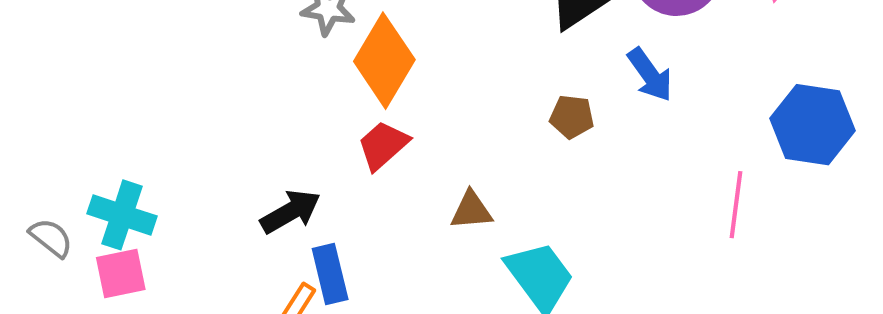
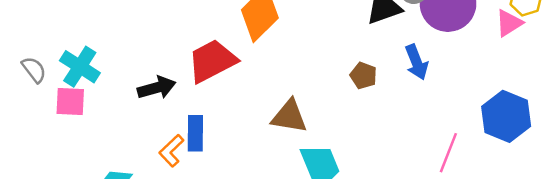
red trapezoid: (383, 145) -> (212, 61), moved, size x1.5
brown triangle: (471, 210) -> (289, 116), size x1.4
black arrow: (290, 212) -> (157, 88), moved

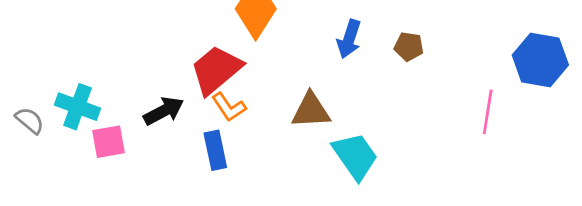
blue arrow: (416, 62) -> (349, 39), moved, turned 52
brown pentagon: (363, 76) -> (409, 46), moved
pink square: (70, 101) -> (109, 142), moved
orange L-shape: (171, 151) -> (229, 107), moved, turned -68

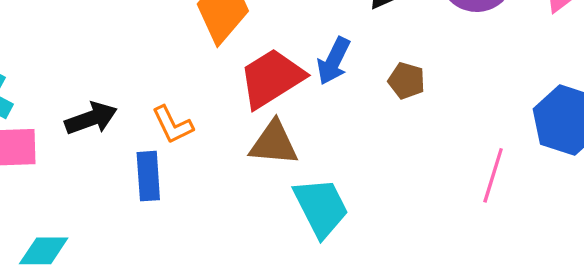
red trapezoid: (216, 70) -> (272, 78), moved

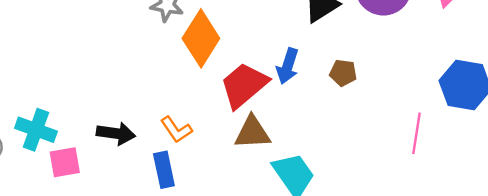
black arrow: (91, 118) -> (116, 133), turned 36

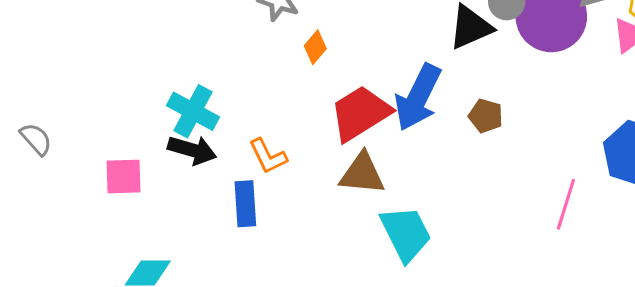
orange diamond: (201, 38) -> (315, 47), size x0.5
blue arrow: (288, 66) -> (418, 97), size x1.5
cyan cross: (36, 130) -> (193, 111), moved

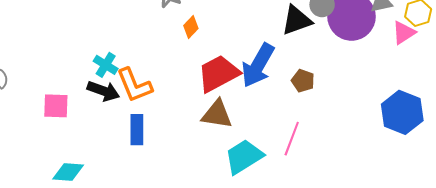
cyan cross: (193, 111) -> (106, 65), size x0.7
orange L-shape: (268, 156) -> (134, 85), moved, size x1.4
pink line: (566, 204) -> (292, 139), moved
cyan trapezoid: (406, 233) -> (244, 157), turned -99

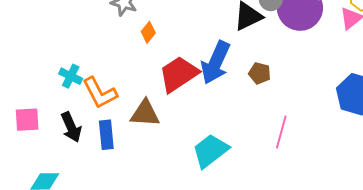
black arrow: (103, 91) -> (71, 127), moved, turned 52
brown triangle: (217, 114) -> (145, 113), moved
pink line: (292, 139) -> (281, 132), moved

